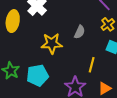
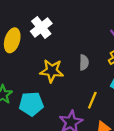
gray semicircle: (80, 32) -> (84, 62), turned -32

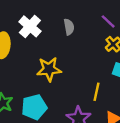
gray semicircle: (84, 62) -> (69, 27), moved

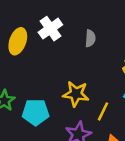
yellow star: (49, 69) -> (76, 94), moved

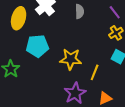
cyan pentagon: (36, 112) -> (37, 46), moved

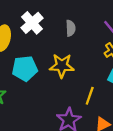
yellow star: (71, 59) -> (62, 66), moved

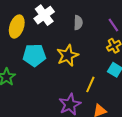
yellow star: (62, 66) -> (68, 55), turned -30

